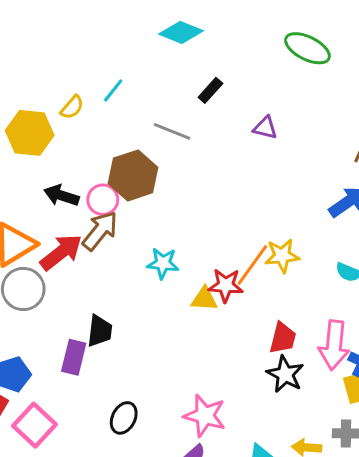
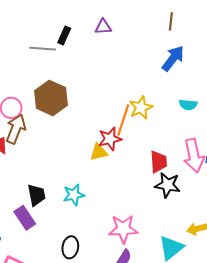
black rectangle: (210, 90) -> (64, 36), moved
brown hexagon: (133, 175) -> (51, 98), moved
cyan star: (163, 263) -> (74, 195), moved
purple rectangle: (74, 357) -> (25, 218), turned -30

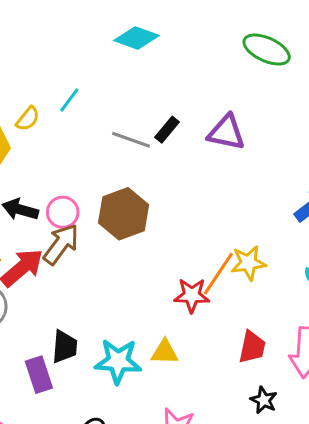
purple triangle: (103, 27) -> (226, 132), size x1.5
yellow triangle: (99, 152) -> (165, 352), moved
black star: (168, 185) -> (264, 400), moved, size x0.7
cyan star: (74, 195) -> (118, 361), size x1.4

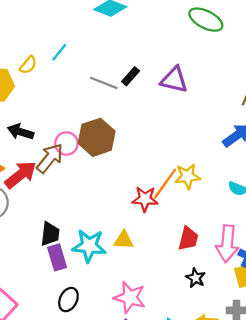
pink circle: (63, 212) -> (66, 143), moved
purple rectangle: (39, 375) -> (57, 257), moved

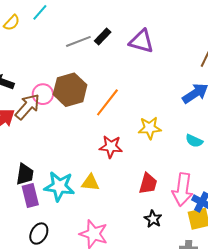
gray line: (104, 83) -> (78, 41), turned -45
orange line: (165, 184) -> (107, 102), moved

